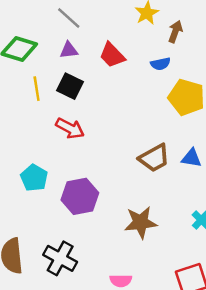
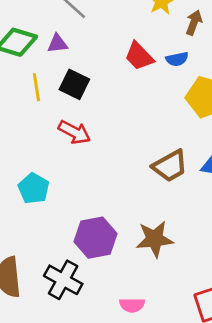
purple triangle: (69, 50) -> (58, 44), moved
red trapezoid: (112, 55) -> (139, 56), moved
purple hexagon: (80, 196) -> (95, 238), moved

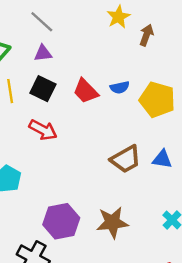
purple triangle: (58, 44) -> (43, 53), moved
red trapezoid: (139, 56) -> (86, 91), moved
blue semicircle: (177, 59) -> (120, 87), moved

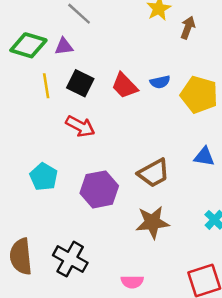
purple triangle: (43, 53) -> (64, 47), moved
brown trapezoid: (126, 159) -> (154, 173), moved
purple hexagon: (61, 221) -> (99, 189), moved

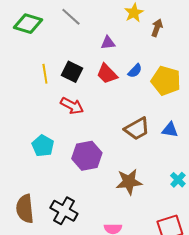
green diamond: (28, 45) -> (28, 24), moved
purple triangle: (64, 47) -> (108, 43), moved
blue semicircle: (160, 82) -> (135, 71), turned -35
brown trapezoid: (154, 173) -> (137, 129), moved

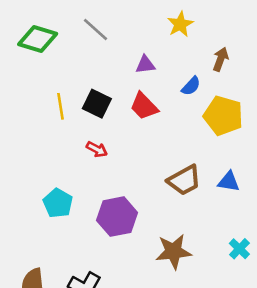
brown arrow: (157, 28) -> (221, 59), moved
blue semicircle: (135, 71) -> (191, 86), moved
red arrow: (72, 106) -> (97, 149), size x0.7

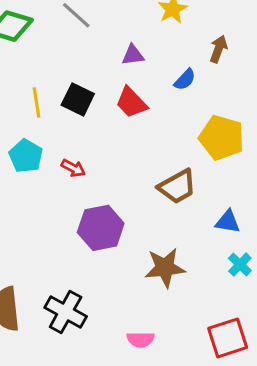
yellow pentagon: (223, 116) -> (222, 138), moved
red arrow: (97, 149) -> (73, 168), moved
blue triangle: (229, 182) -> (228, 222), moved
cyan pentagon: (58, 203) -> (26, 156), moved

